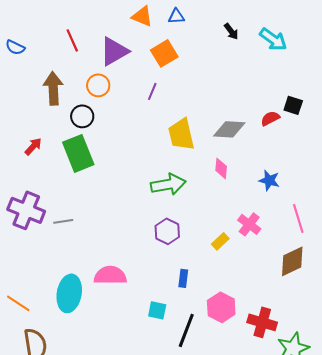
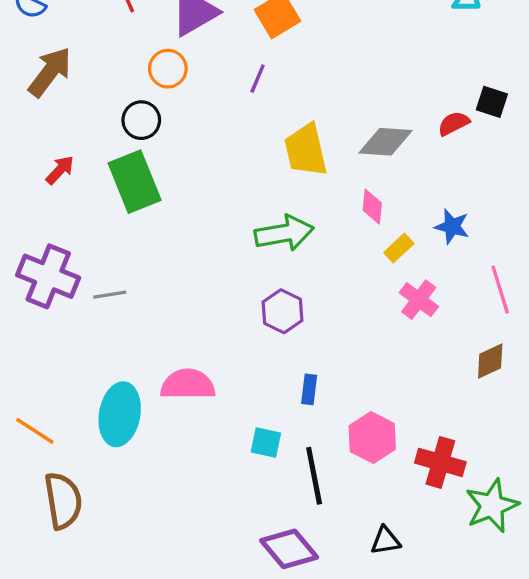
brown arrow: (53, 88) -> (50, 72), moved, turned 40
yellow rectangle: (220, 241) -> (399, 248), moved
brown diamond: (292, 261) -> (490, 361), size x0.7
black line: (186, 330) -> (314, 476), turned -32

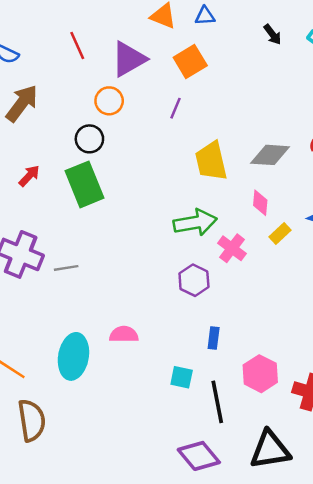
pink cross: (419, 300) -> (232, 248), moved
pink semicircle: (188, 384) -> (124, 334), size x0.7
black triangle: (386, 541) -> (270, 450), size x1.8

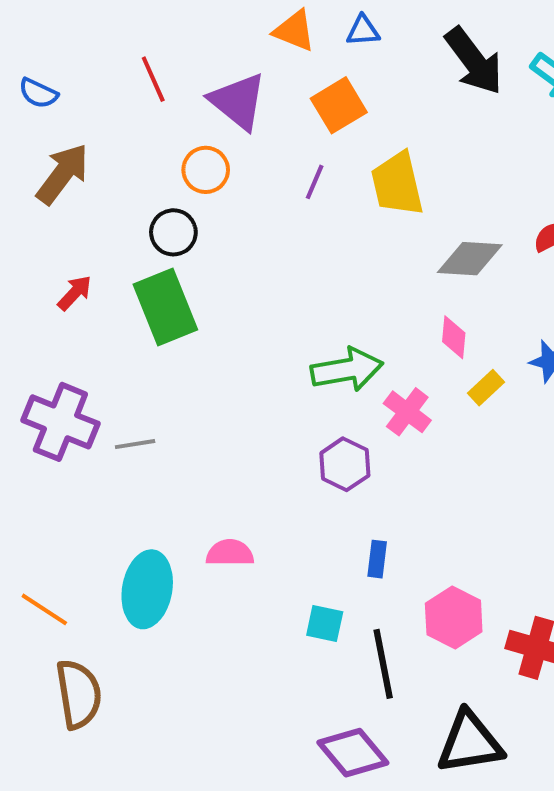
black arrow: (273, 34) -> (474, 61), size x2.0
purple triangle: (129, 59) -> (238, 101), turned -51
yellow trapezoid: (211, 161) -> (397, 184), moved

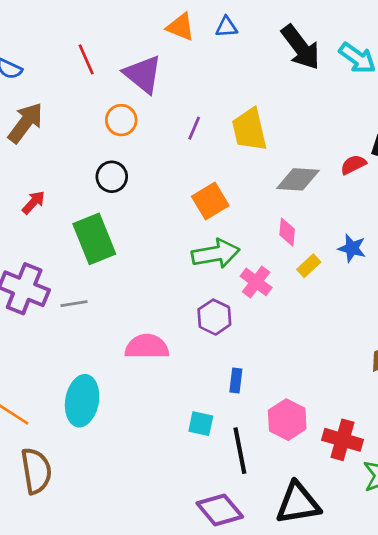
orange square: (339, 105) -> (210, 201), moved
black circle: (173, 232) -> (112, 177), moved
green rectangle: (165, 307) -> (94, 239), moved
pink semicircle: (230, 553) -> (147, 347), moved, size x1.4

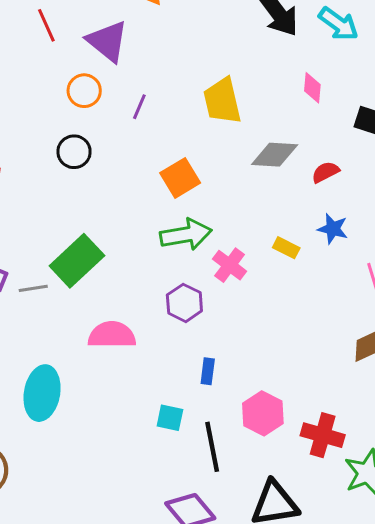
purple line: (194, 128) -> (139, 107), moved
red semicircle: (353, 165) -> (325, 172), moved
pink diamond: (287, 232) -> (312, 88), moved
green rectangle: (94, 239) -> (77, 261), moved, turned 69
yellow rectangle: (309, 266) -> (286, 248), turned 70

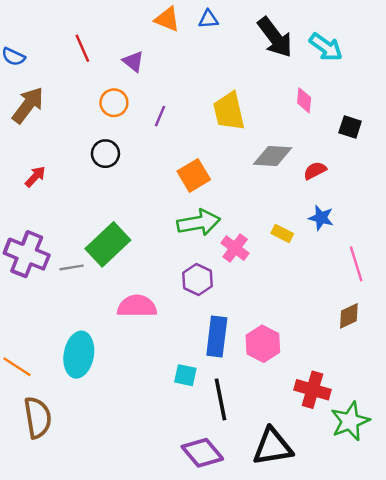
purple triangle: (107, 41) -> (133, 62), size x0.6
blue rectangle: (208, 371) -> (217, 336), size x1.8
pink hexagon: (263, 413) -> (263, 344), moved

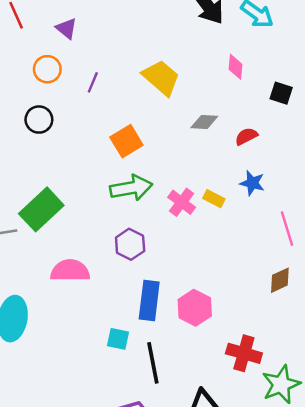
yellow trapezoid: (229, 111) -> (161, 78), turned 144
gray diamond: (273, 156) -> (204, 122), size x0.7
pink cross: (235, 248) -> (182, 202), moved

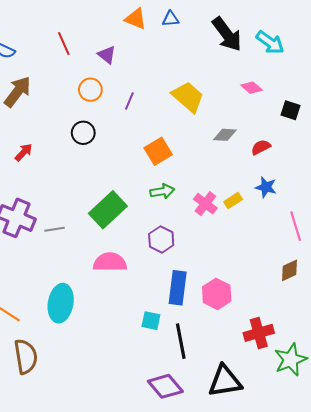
pink diamond: (236, 67) -> (252, 88), turned -55
green arrow: (131, 188) -> (162, 191), size x0.7
yellow rectangle: (214, 199) -> (233, 201), turned -60
green rectangle: (41, 209) -> (108, 210), moved
red cross: (244, 353) -> (259, 333), turned -32

